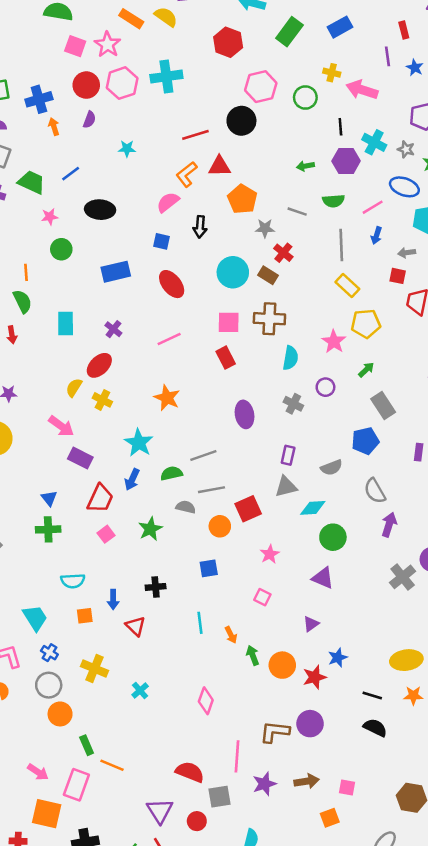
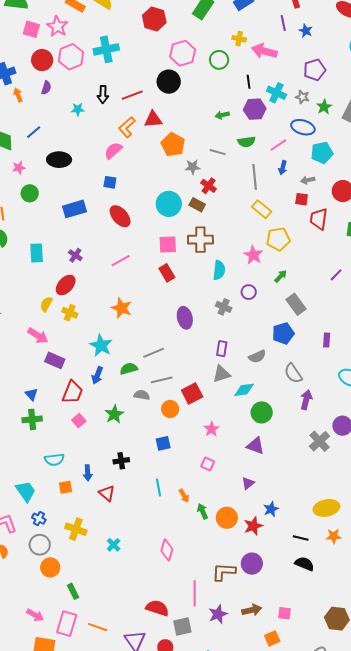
black arrow: (200, 227) -> (103, 94), moved
orange line: (112, 765) -> (98, 627), moved

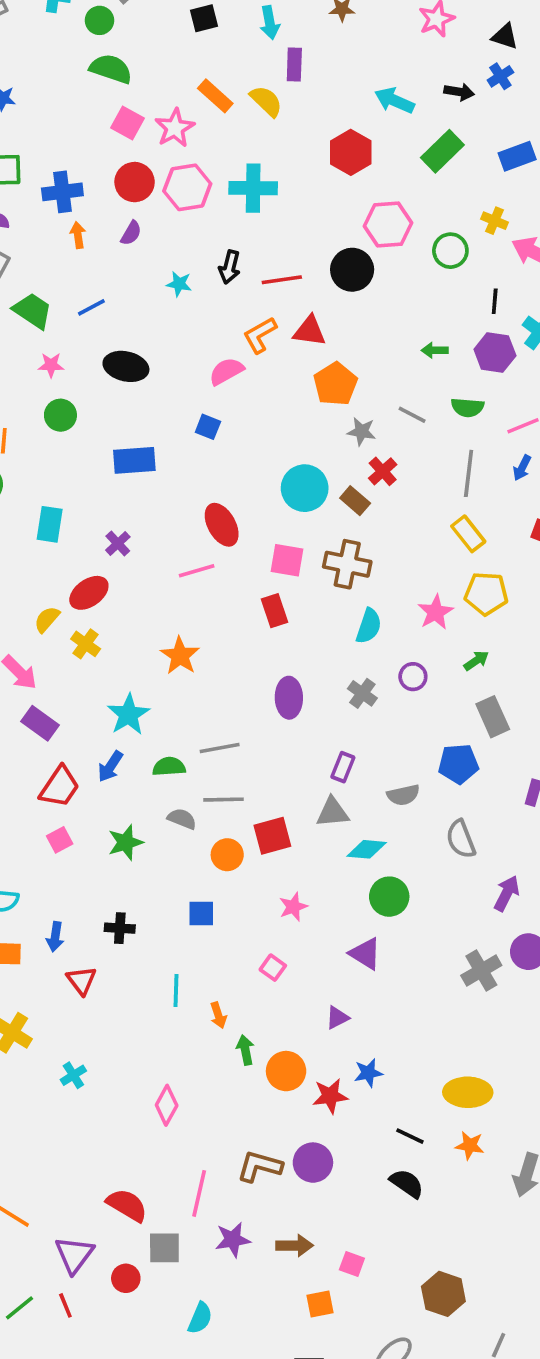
red ellipse: (120, 216) -> (222, 525), moved
purple arrow: (306, 400) -> (507, 893), moved

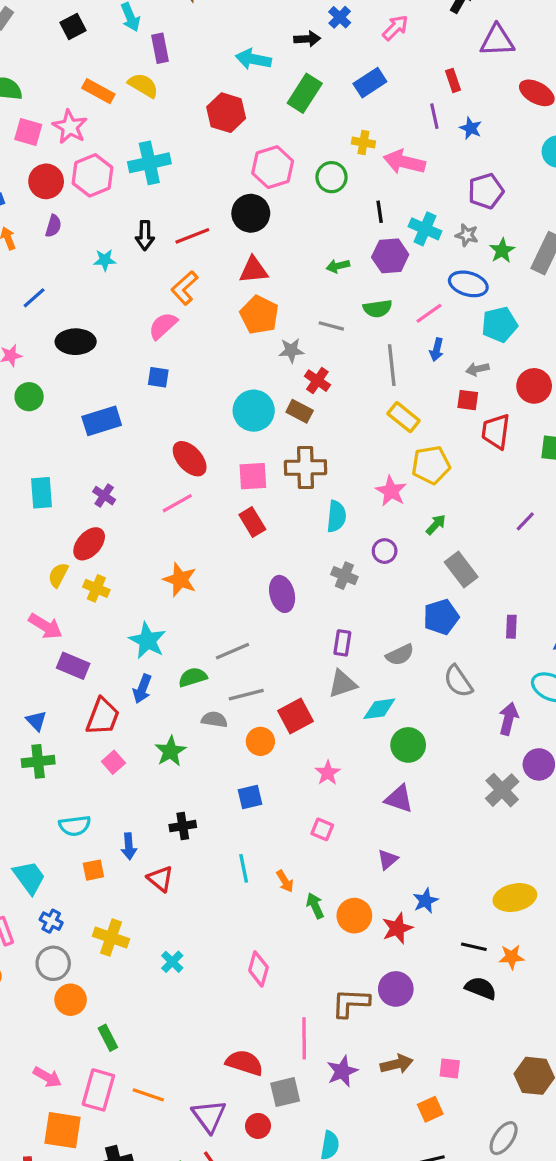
red triangle: (310, 331) -> (254, 270), moved
orange star: (470, 1145) -> (512, 957), moved

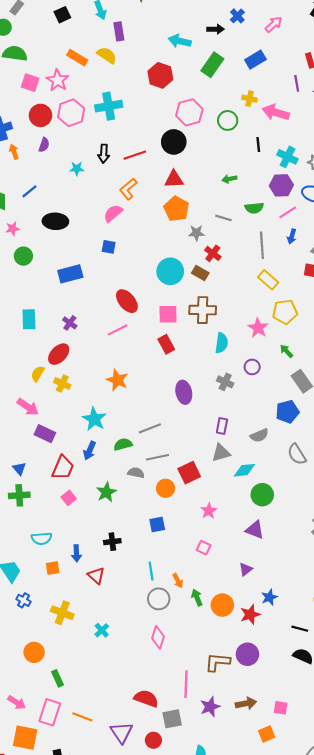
purple hexagon: (390, 256) -> (281, 185), moved
green arrow: (436, 525) -> (286, 351), turned -88
gray circle: (53, 963) -> (159, 599), moved

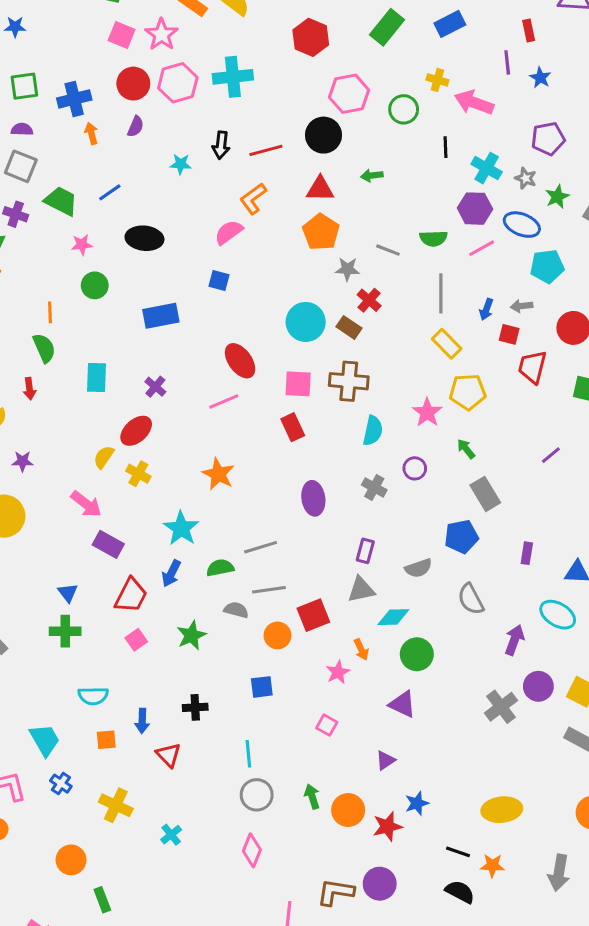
green arrow: (229, 179) -> (372, 176), moved
blue arrow: (292, 236) -> (486, 309), moved
orange arrow: (178, 581) -> (361, 649), moved

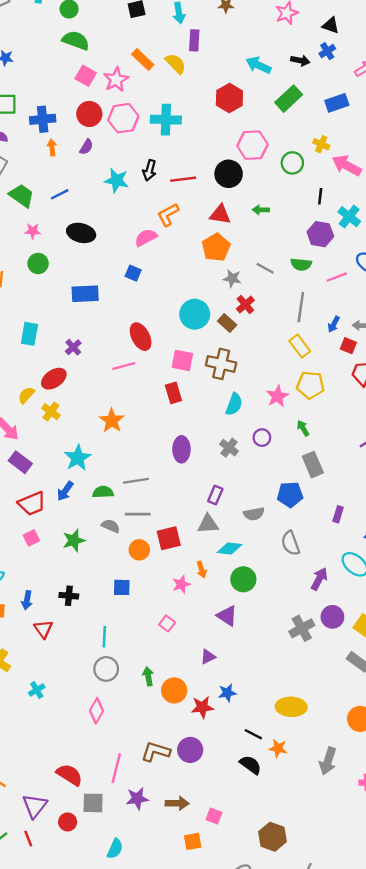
cyan star: (181, 164) -> (117, 180), size x1.5
purple hexagon: (475, 209) -> (320, 234), moved
red trapezoid: (131, 595) -> (32, 504), turned 32

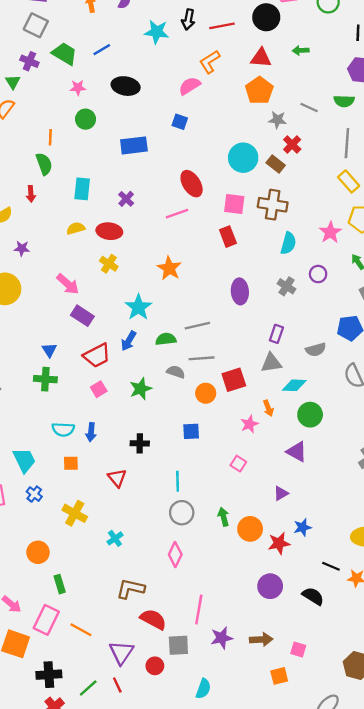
red ellipse: (54, 379) -> (109, 231), turned 45
yellow semicircle: (26, 395) -> (76, 228), moved, turned 36
blue arrow: (27, 600) -> (91, 432), moved
brown L-shape: (156, 752) -> (130, 589), moved
black semicircle: (250, 765) -> (313, 596), moved

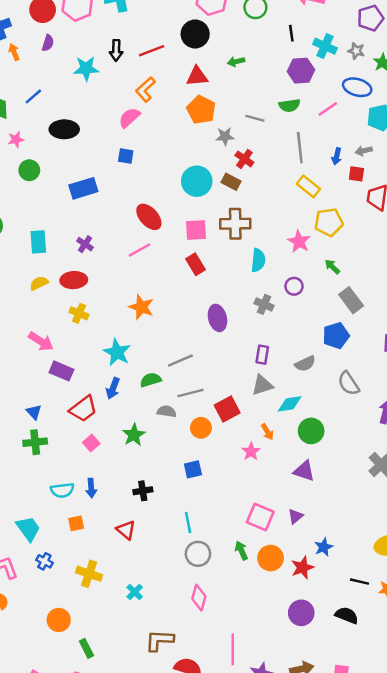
pink square: (238, 464) -> (260, 517), moved, size x1.6

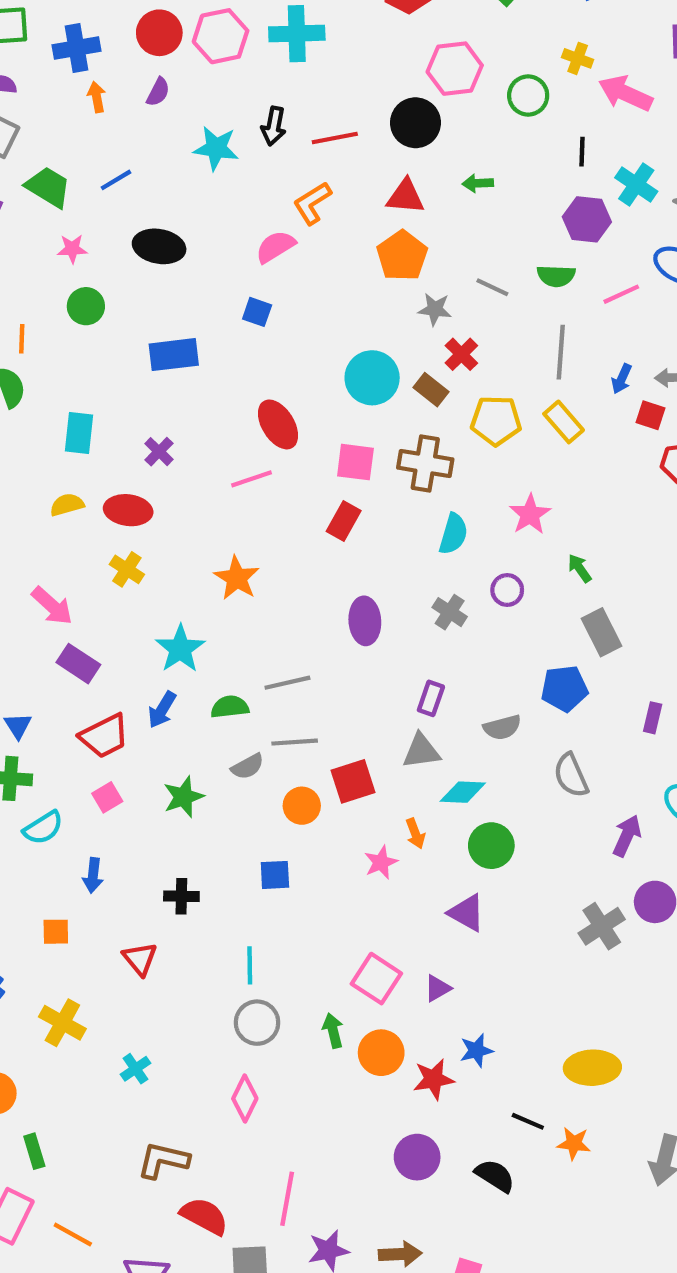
yellow pentagon: (329, 222) -> (496, 421), moved
red rectangle: (195, 264) -> (344, 521), turned 50
gray semicircle: (167, 411) -> (248, 766), turned 132
cyan semicircle: (62, 490) -> (43, 828), moved, turned -35

